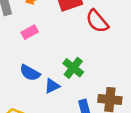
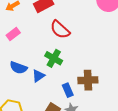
red semicircle: (97, 21) -> (60, 30), moved

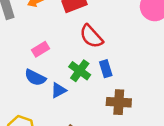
pink rectangle: (13, 34) -> (41, 49), moved
blue rectangle: (68, 90) -> (106, 69), moved

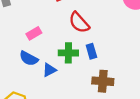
green cross: (80, 71) -> (68, 53), turned -36

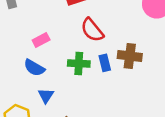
blue triangle: (49, 70) -> (46, 96), moved, turned -32
brown cross: (103, 81) -> (130, 56), moved

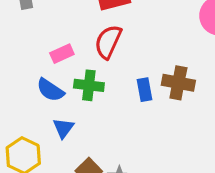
red semicircle: (92, 30) -> (108, 42), moved, turned 60
green cross: (79, 63) -> (89, 85), moved

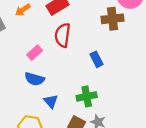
brown cross: (178, 83) -> (113, 19), moved
green cross: (89, 85) -> (87, 96), moved

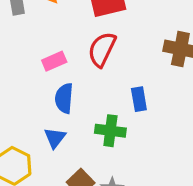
blue semicircle: (34, 79) -> (64, 98), moved, turned 60
green cross: (87, 96) -> (110, 131), moved

